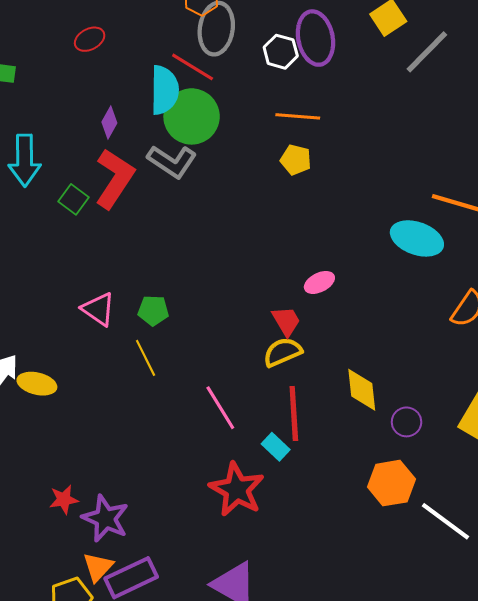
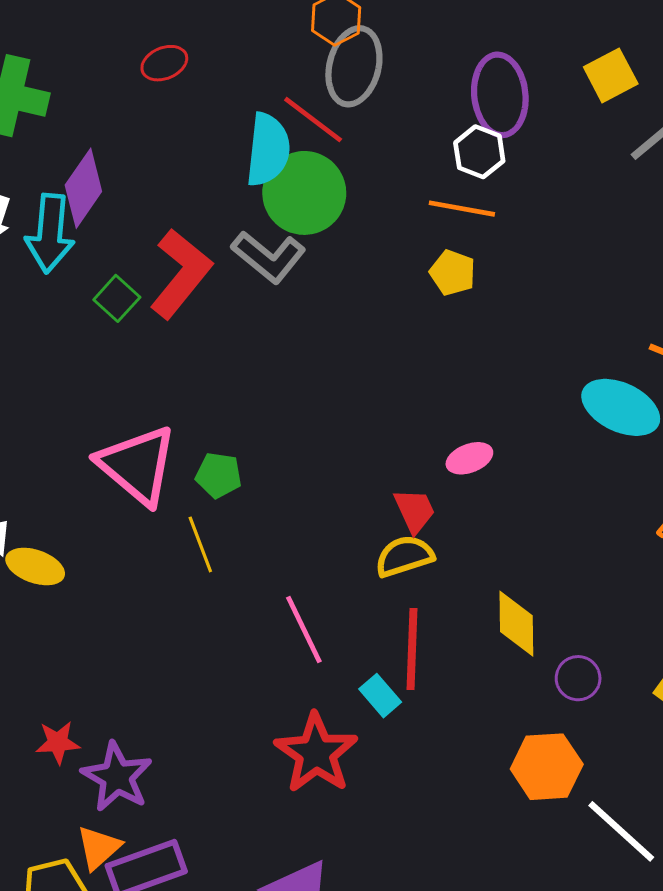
white hexagon: (281, 52) -> (479, 152), moved
purple diamond: (109, 122) -> (83, 188), moved, size x1.6
pink triangle: (98, 309) -> (137, 465), size x1.6

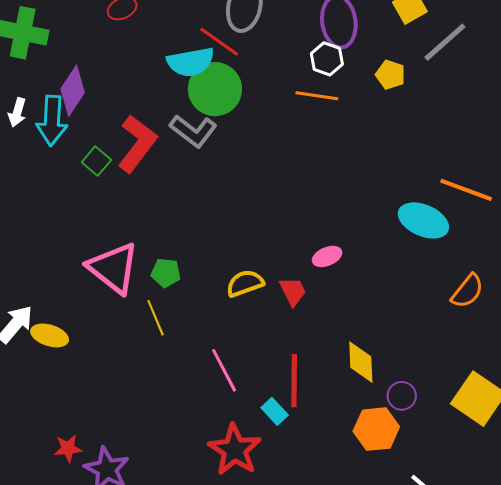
cyan semicircle: (268, 150) -> (191, 62), turned 75
yellow pentagon: (453, 273) -> (390, 75), moved
yellow semicircle: (404, 556) -> (245, 283), moved
orange hexagon: (547, 767) -> (376, 429), moved

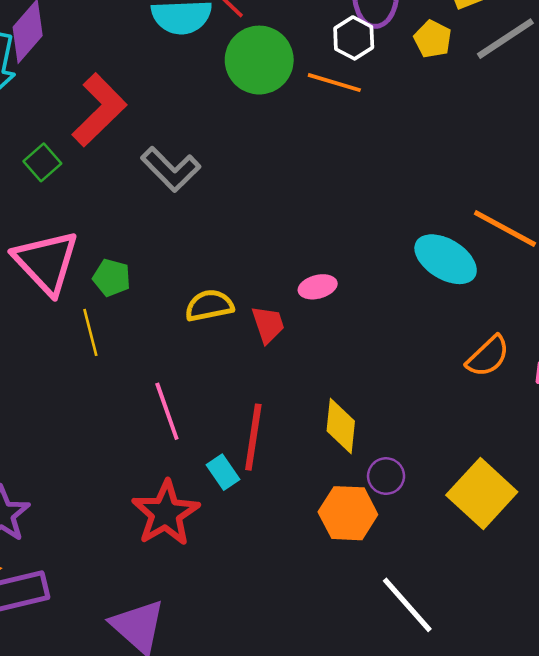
yellow pentagon: (390, 75) -> (433, 39), moved
green circle: (215, 89) -> (259, 60), moved
gray L-shape: (193, 131) -> (171, 169), moved
green square: (96, 161) -> (42, 162), moved

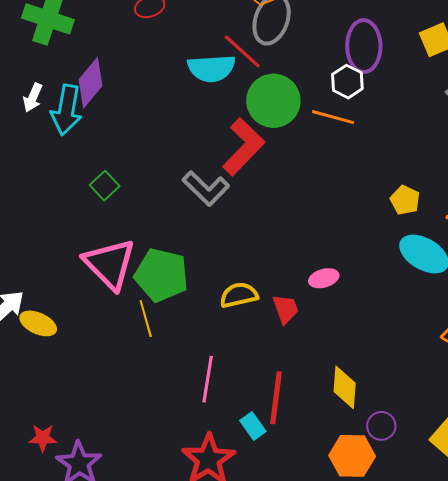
yellow pentagon: (433, 39) -> (405, 200), moved
red L-shape: (99, 110) -> (244, 147), moved
green pentagon: (112, 278) -> (161, 275), size x1.8
pink line: (167, 411) -> (208, 379), turned 30

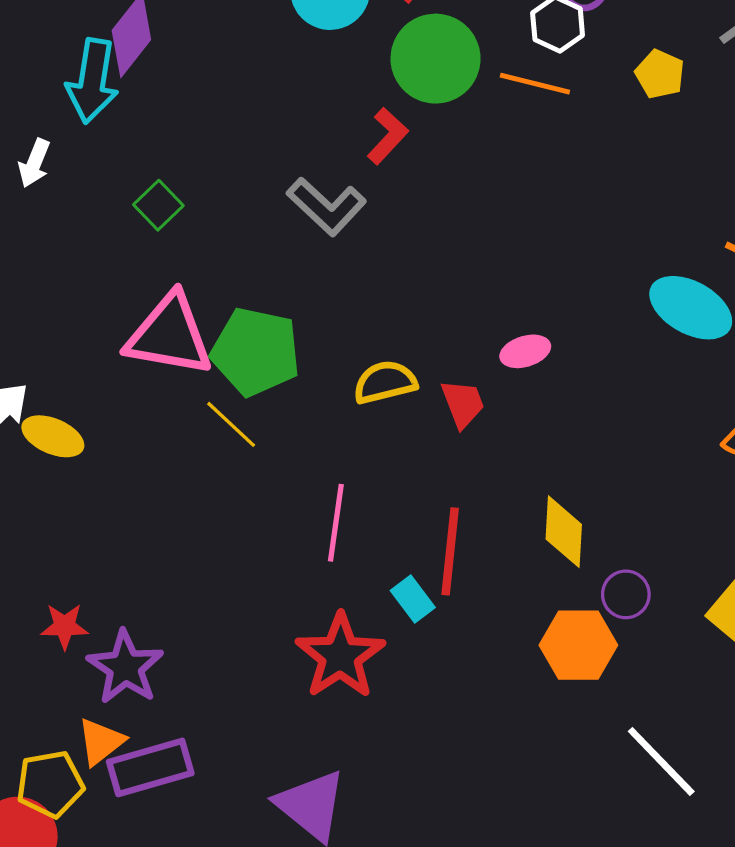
white arrow: (33, 98) -> (34, 163), moved
red L-shape: (244, 147) -> (388, 136), size x0.6
yellow pentagon: (405, 200) -> (660, 74), moved
pink triangle: (110, 264) -> (169, 335), turned -34
yellow line: (146, 319) -> (231, 424), turned -30

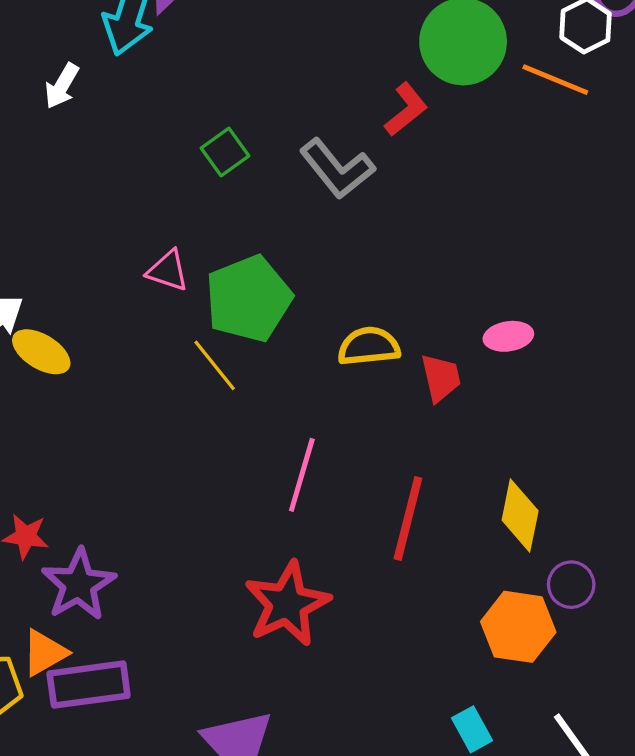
green square: (158, 205) -> (225, 152), moved
pink triangle: (169, 335) -> (168, 271), size x0.5
green pentagon: (256, 352) -> (249, 299), turned 30
cyan rectangle: (413, 599) -> (472, 729), moved

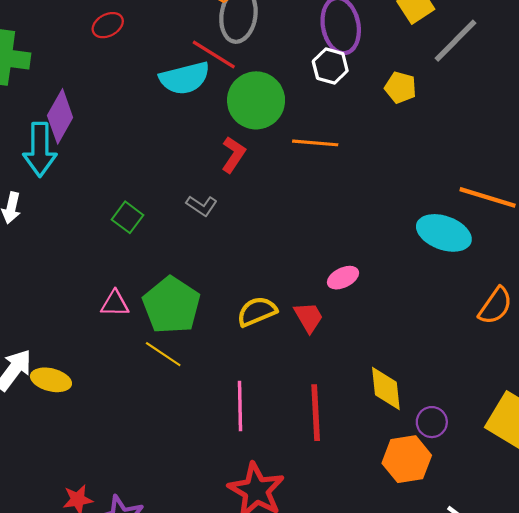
orange line: (555, 80) -> (315, 143), moved
gray L-shape: (337, 169) -> (202, 206), size x0.6

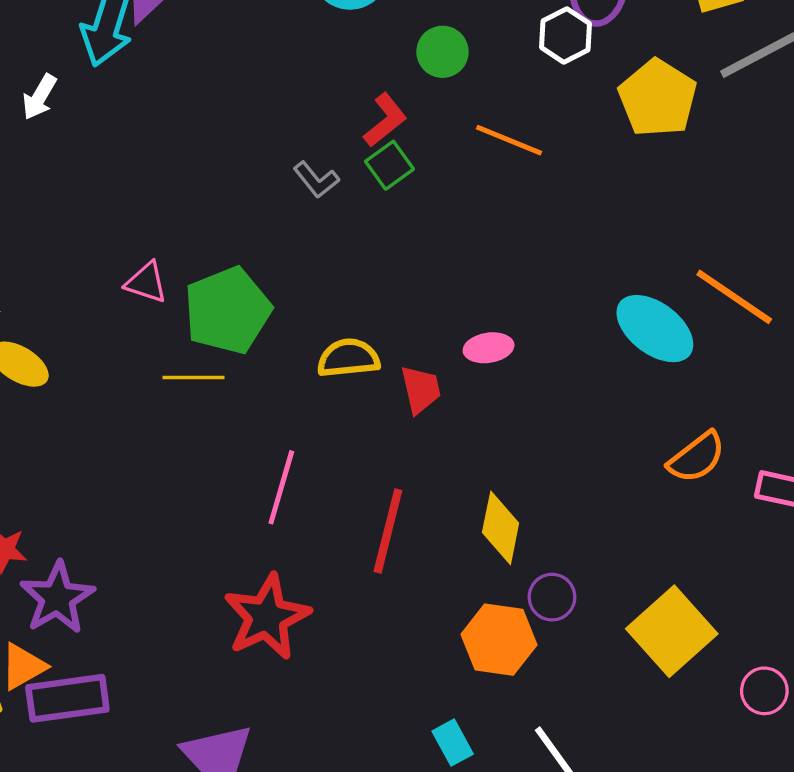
yellow pentagon: (400, 87) -> (658, 98), size x1.6
green circle: (256, 100) -> (442, 52), size x0.6
green square: (127, 217) -> (389, 165), moved
yellow line: (163, 354) -> (194, 377), turned -51

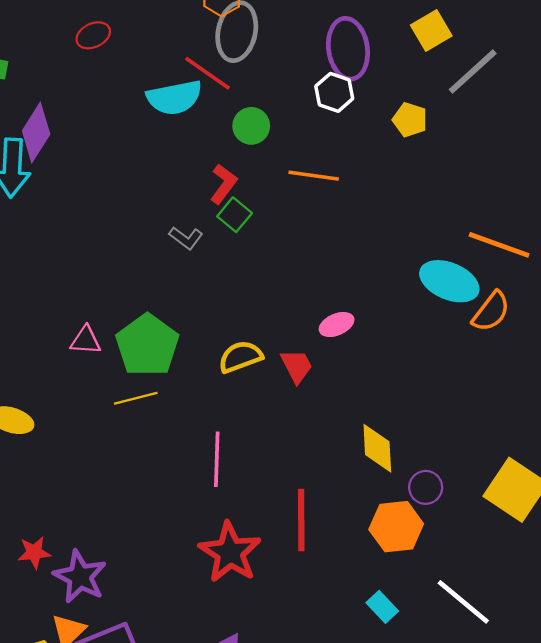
yellow pentagon: (658, 98) -> (410, 120), size x0.6
orange semicircle: (697, 457) -> (491, 312), moved
red line: (388, 531) -> (301, 520), moved

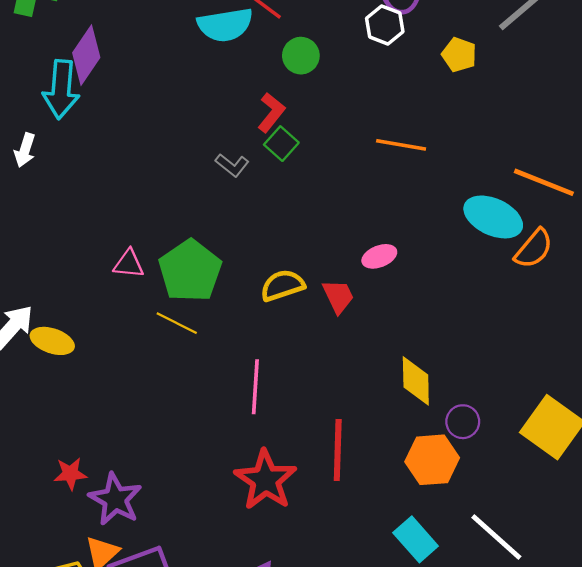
orange line: (314, 176) -> (401, 145), moved
yellow line: (136, 398) -> (177, 323), turned 39
cyan rectangle: (382, 607) -> (416, 539), size x1.4

